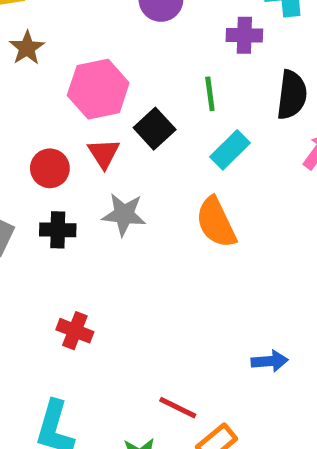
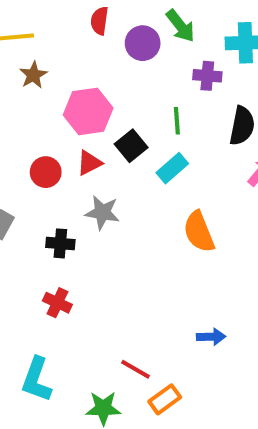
cyan rectangle: (230, 150) -> (172, 168), moved
red triangle: (104, 153) -> (89, 163), turned 32
orange semicircle: (216, 222) -> (199, 232), moved
black cross: (58, 230) -> (60, 243), moved

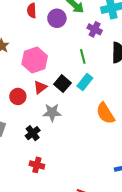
purple cross: (207, 76) -> (95, 29), turned 32
black square: (131, 146) -> (62, 84), moved
black cross: (60, 243) -> (33, 133), turned -32

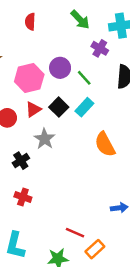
purple circle: (57, 18) -> (60, 68), moved
green line: (83, 56) -> (84, 78), turned -32
gray star: (52, 112) -> (45, 139), turned 30

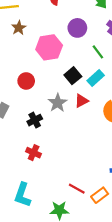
purple circle: (60, 68) -> (77, 28), moved
red triangle: (33, 109) -> (81, 101), moved
orange rectangle: (95, 249) -> (100, 195), moved

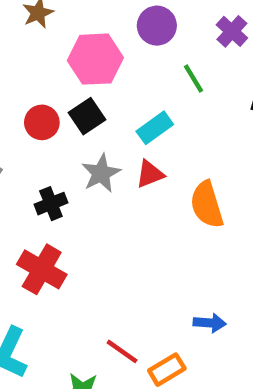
black square: (73, 76) -> (87, 116), moved
cyan rectangle: (96, 78) -> (155, 128), moved
red cross: (34, 153) -> (42, 269), size x1.5

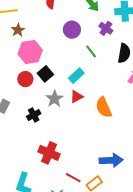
pink hexagon: (95, 59) -> (30, 52), moved
red cross: (42, 269) -> (49, 153), moved
blue arrow: (210, 323) -> (111, 160), size x1.6

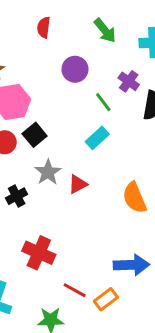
purple cross: (106, 28) -> (129, 81), moved
cyan rectangle: (76, 76) -> (97, 138), moved
red triangle: (77, 97) -> (78, 184), moved
orange semicircle: (104, 107) -> (134, 198), moved

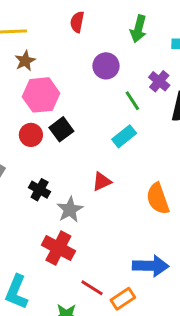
green arrow: (105, 30) -> (138, 29), turned 50
gray star: (48, 172) -> (70, 210), moved
black cross: (17, 196) -> (40, 190), turned -36

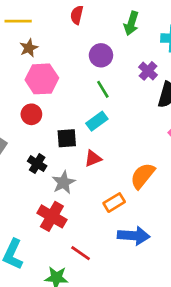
green line: (132, 101) -> (103, 89), moved
black square: (61, 129) -> (67, 138), moved, turned 30
cyan rectangle: (124, 136) -> (97, 121), moved
orange semicircle: (158, 199) -> (143, 176), turned 56
orange rectangle: (123, 299) -> (114, 203), moved

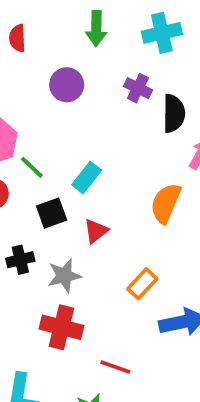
green line: (103, 89) -> (32, 167), moved
black cross: (37, 164) -> (20, 260), turned -30
orange semicircle: (143, 176) -> (166, 203), moved
gray star: (64, 182) -> (64, 276), turned 30

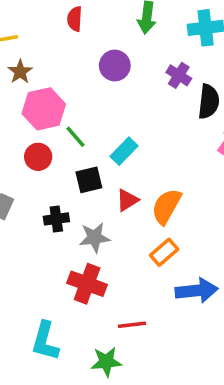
orange semicircle: (166, 203) -> (166, 206), moved
red line: (115, 367) -> (132, 325), turned -32

